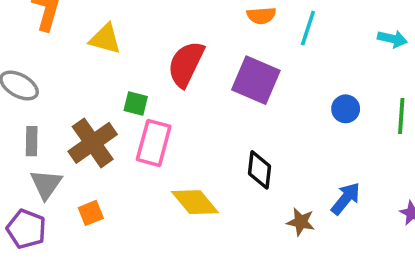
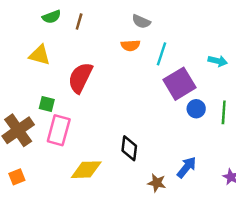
yellow triangle: (105, 39) -> (40, 55), moved
purple square: (256, 80) -> (179, 84), moved, turned 36
blue circle: (346, 109) -> (196, 109), moved
yellow diamond: (195, 202) -> (86, 170), turned -52

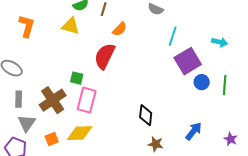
orange semicircle: (130, 45) -> (120, 29), moved, turned -42
yellow triangle: (40, 55) -> (71, 26), moved
yellow diamond: (86, 170) -> (80, 133), moved
brown star: (157, 183) -> (156, 144), moved

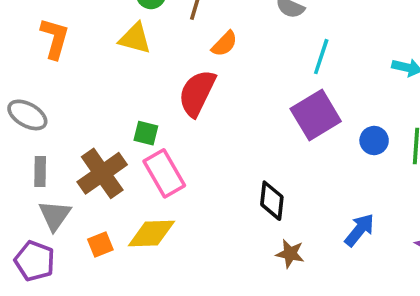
purple square: (188, 61) -> (316, 115), moved
pink rectangle: (87, 100) -> (164, 173), turned -45

